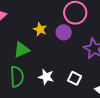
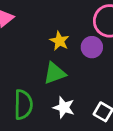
green triangle: (22, 50) -> (55, 73), moved

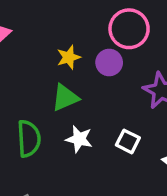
yellow star: (59, 41) -> (69, 57), turned 30

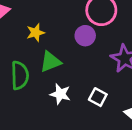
yellow star: (69, 57) -> (36, 33), moved
green semicircle: (29, 139) -> (20, 75), moved

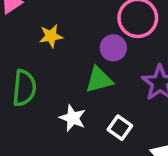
green triangle: (50, 62) -> (99, 80), moved

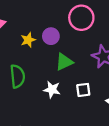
purple circle: (113, 48) -> (51, 36), moved
white square: (120, 128) -> (83, 90), turned -32

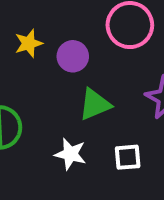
yellow star: (28, 40) -> (29, 43), moved

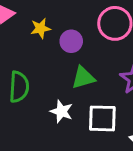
white square: (128, 157) -> (102, 118), size x1.5

